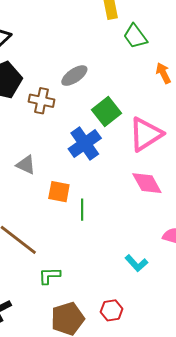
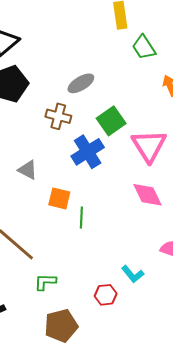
brown cross: (42, 101) -> (58, 116), moved
pink triangle: (146, 134) -> (149, 146), turned -33
red hexagon: (112, 310) -> (106, 295), moved

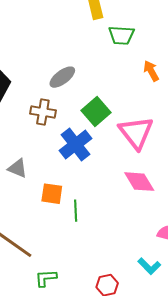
green trapezoid: (144, 47) -> (121, 35), turned -48
cyan L-shape: (133, 274) -> (149, 266), moved

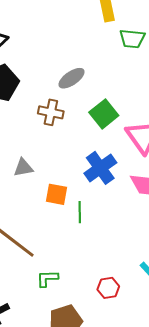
blue cross: (75, 145) -> (100, 168), moved
gray triangle: (18, 168) -> (23, 168), turned -35

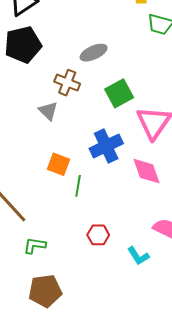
gray triangle: (23, 168) -> (48, 111), moved, turned 45
red hexagon: (108, 288) -> (98, 235), moved

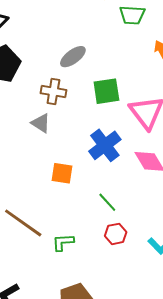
green square: (119, 93) -> (106, 91), turned 32
green line: (78, 186) -> (107, 202), moved, turned -40
green L-shape: (35, 245) -> (63, 242), moved

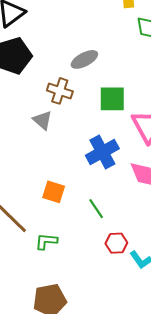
orange square: (62, 173) -> (54, 192), moved
red hexagon: (116, 234) -> (116, 243), moved

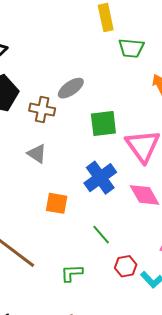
brown cross: (60, 91) -> (42, 110), moved
orange square: (54, 192) -> (57, 203), moved
green L-shape: (46, 241) -> (72, 273), moved

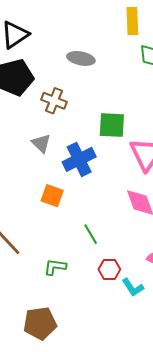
gray ellipse: (71, 88) -> (81, 58), moved, turned 36
blue cross: (100, 178) -> (79, 159), moved

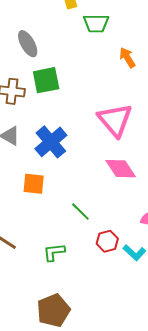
gray ellipse: (81, 58) -> (28, 44), turned 64
green square: (112, 125) -> (46, 80), moved

